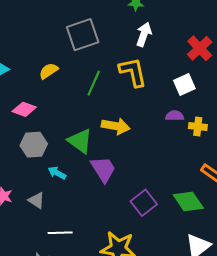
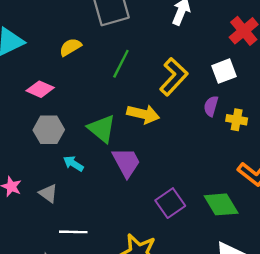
yellow L-shape: (133, 72) -> (174, 77), moved, turned 52
purple semicircle: (175, 116) -> (211, 106), turned -78

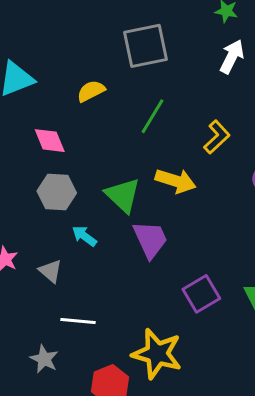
yellow L-shape: (174, 77) -> (217, 137), size x0.7
pink diamond: (40, 89) -> (50, 141), turned 40

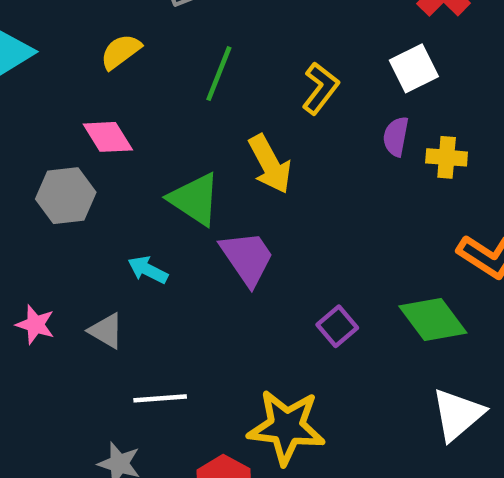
pink diamond: (50, 141) -> (108, 137), moved
yellow arrow: (176, 181) -> (270, 164), turned 54
gray hexagon: (57, 192) -> (66, 196), moved
purple square: (201, 294) -> (337, 326), size x0.7

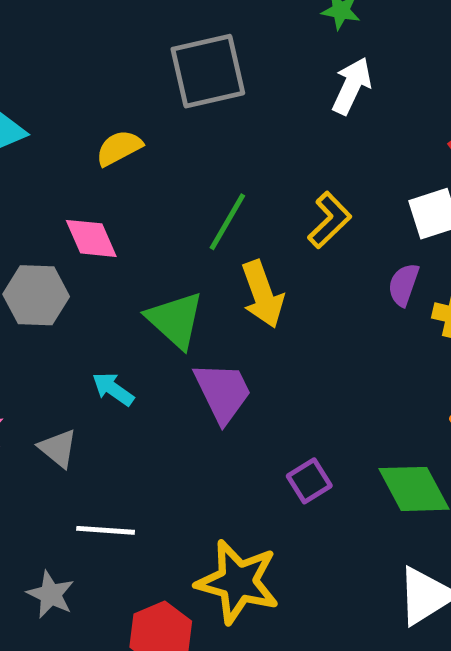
green line: (219, 74) -> (227, 222), moved

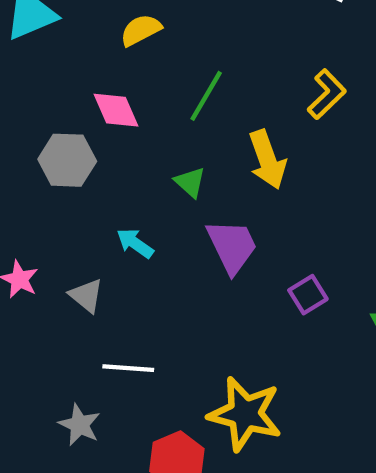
green line: (227, 222) -> (206, 96), moved
green triangle: (175, 320) -> (190, 182), size x0.6
purple square: (309, 481) -> (308, 295), moved

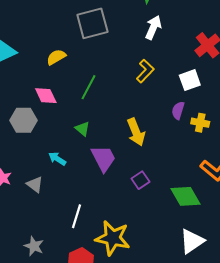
yellow L-shape: (327, 94) -> (145, 71), moved
yellow arrow: (267, 160) -> (136, 132), moved
white line: (128, 368) -> (77, 216), moved, turned -75

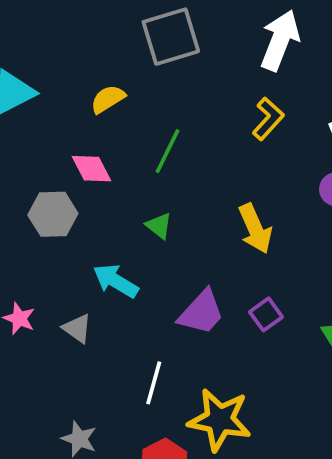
white arrow: (153, 27) -> (280, 40), size x1.4
purple trapezoid: (103, 158) -> (201, 312), moved, turned 72
cyan arrow: (57, 159) -> (116, 281), size x1.4

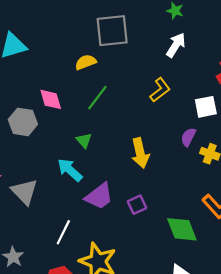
white arrow: (280, 40) -> (176, 45), size x0.7
yellow semicircle: (108, 99) -> (86, 62), moved
cyan arrow: (116, 281) -> (70, 170), moved
gray triangle: (77, 328) -> (24, 192), size x1.5

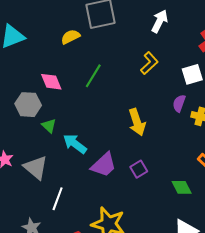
yellow semicircle: (86, 62) -> (70, 37), moved
green triangle: (84, 140) -> (49, 126), moved
green diamond: (182, 229) -> (182, 187), size x0.7
white line: (63, 232) -> (58, 199), moved

